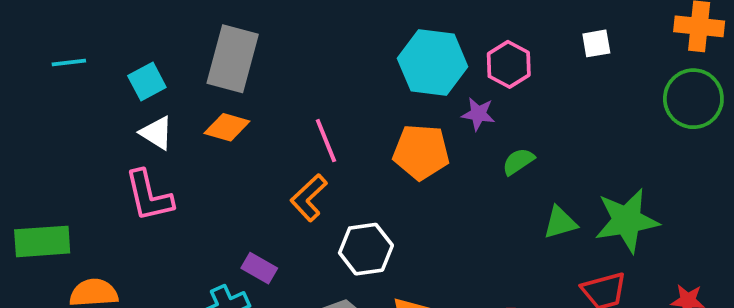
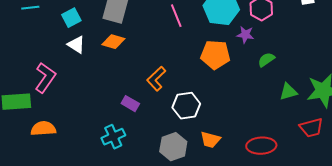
pink line: (326, 141) -> (176, 16), moved
pink L-shape: (149, 196) -> (45, 78), moved, turned -132
purple rectangle: (259, 268) -> (130, 104), moved

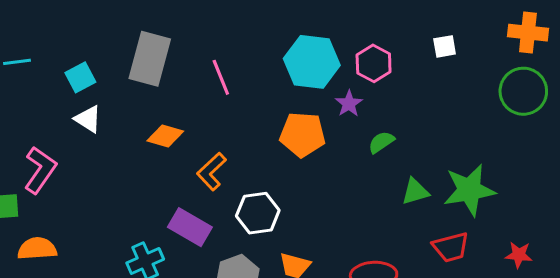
pink line: (176, 16) -> (221, 77), moved
purple star: (245, 35) -> (349, 104), turned 30
orange diamond: (113, 42) -> (165, 136), moved
purple rectangle: (130, 104) -> (190, 227), moved, size x1.5

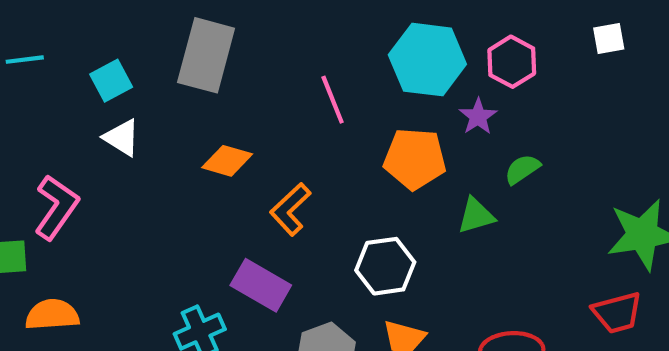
pink line: (221, 77) -> (333, 100), moved
green triangle: (415, 192) -> (476, 216), moved
white hexagon: (258, 213) -> (385, 266), moved

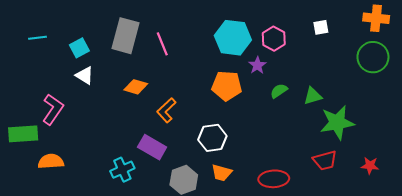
pink line: (333, 100) -> (162, 44), moved
green triangle: (476, 216) -> (313, 96), moved

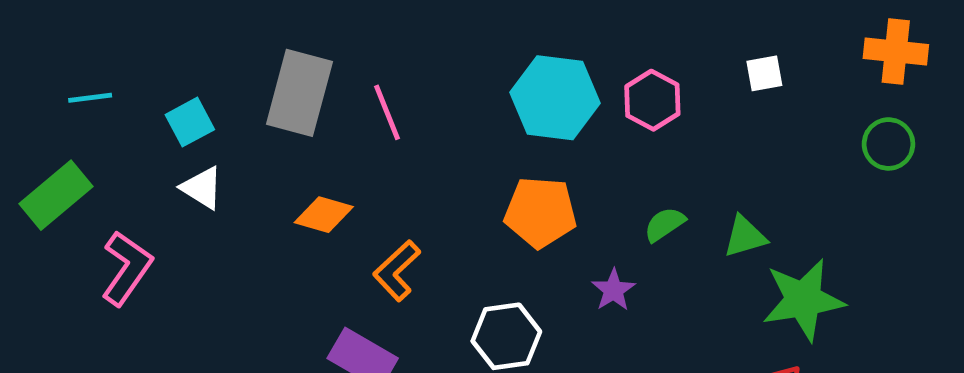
green circle: (373, 57) -> (888, 144), size x0.7
purple star: (257, 65) -> (613, 290), moved
green rectangle: (23, 134) -> (56, 195), moved, turned -36

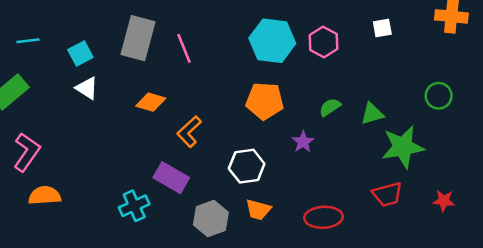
green circle: (888, 144) -> (439, 96), moved
pink L-shape: (127, 268) -> (27, 152), moved

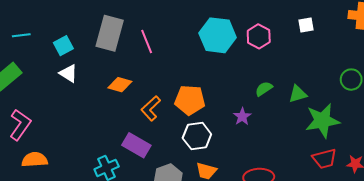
orange pentagon: (265, 101) -> (190, 100), moved
red trapezoid: (387, 194) -> (324, 159), moved

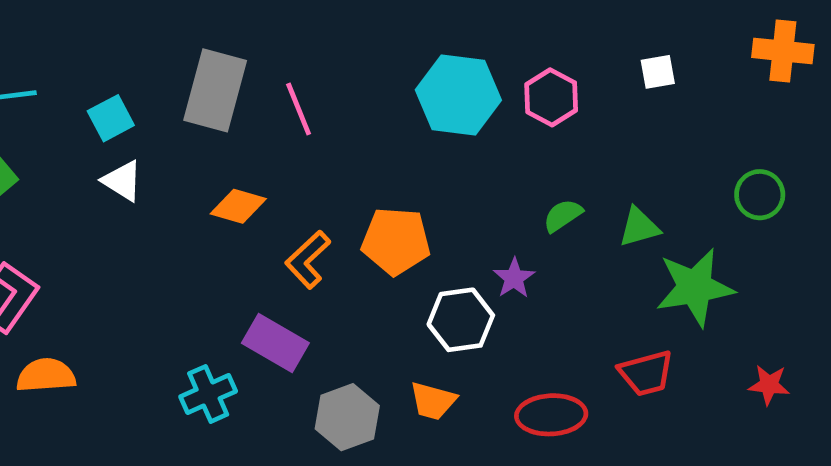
white hexagon: (197, 136) -> (461, 320), moved
red trapezoid: (324, 159) -> (646, 373), moved

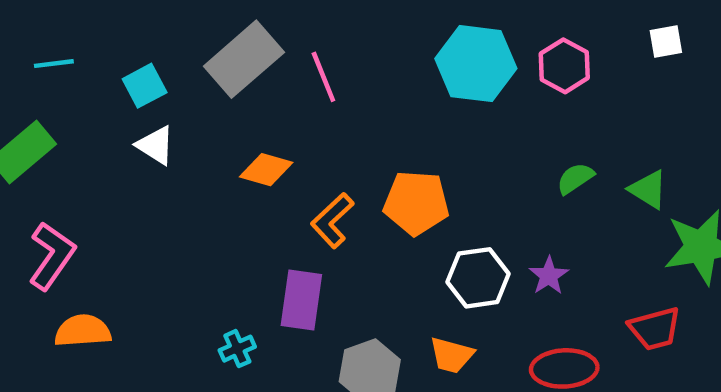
gray rectangle: (215, 90) -> (244, 59), turned 34
green triangle: (639, 227) -> (648, 190), turned 48
purple star: (514, 278) -> (549, 276), moved
purple rectangle: (275, 343) -> (301, 300), turned 68
cyan cross: (208, 394) -> (237, 349), size x0.7

